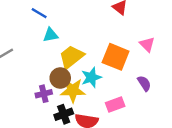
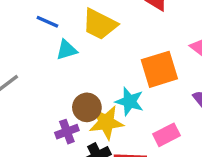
yellow trapezoid: (71, 57) -> (100, 24), moved, turned -108
orange square: (116, 57) -> (159, 69), turned -32
cyan star: (91, 77) -> (129, 102), turned -30

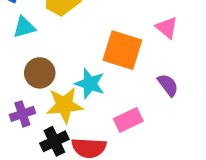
orange square: (159, 69) -> (122, 50), turned 33
brown circle: (87, 107) -> (40, 73), moved

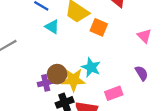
cyan triangle: (24, 27) -> (52, 27), turned 42
orange square: (122, 50) -> (99, 27), moved, size x0.7
brown circle: (40, 73) -> (57, 74), moved

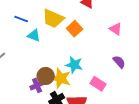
orange square: (99, 27) -> (75, 29), turned 35
yellow star: (73, 80) -> (61, 78), turned 30
pink rectangle: (114, 93) -> (98, 84), turned 63

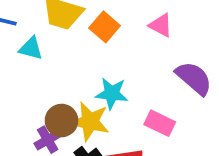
pink triangle: (116, 29) -> (161, 25), moved
purple semicircle: (119, 62) -> (194, 78), size x1.5

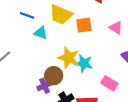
orange square: (105, 27) -> (84, 25), turned 35
yellow star: (90, 122) -> (69, 58), moved

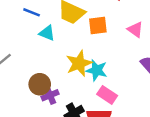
yellow star: (69, 58) -> (79, 63), turned 30
brown circle: (54, 76) -> (40, 84), moved
pink rectangle: (109, 83) -> (107, 95), moved

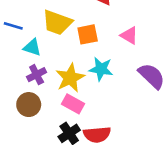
cyan star: (97, 70) -> (101, 69), moved
purple cross: (50, 95) -> (37, 75), moved
pink rectangle: (107, 95) -> (73, 104), moved

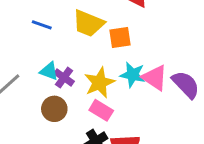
pink triangle: (129, 35) -> (155, 78), moved, size x1.4
cyan triangle: (32, 47) -> (49, 71), moved
purple cross: (37, 75) -> (64, 78), turned -30

